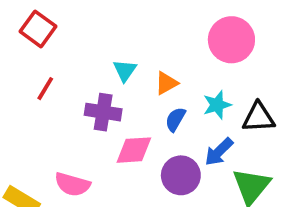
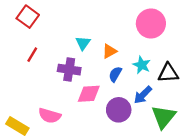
cyan star: (217, 105) -> (142, 65), turned -30

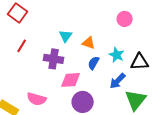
pink circle: (151, 23) -> (125, 19), size x0.6
orange triangle: (109, 51) -> (89, 43), turned 48
purple circle: (119, 110) -> (83, 102), moved

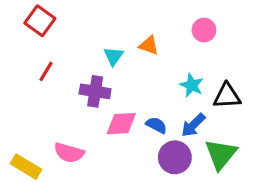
orange triangle: (89, 43) -> (149, 45), moved
blue semicircle: (94, 63) -> (156, 125), moved, turned 88
purple circle: (83, 102) -> (175, 157), moved

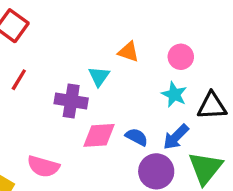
pink circle: (204, 30) -> (181, 57), moved
cyan triangle: (113, 56) -> (99, 76), moved

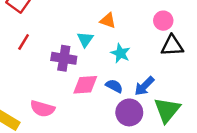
pink circle: (181, 57) -> (163, 21), moved
cyan star: (174, 94) -> (120, 53), moved
black triangle: (212, 106) -> (172, 46), moved

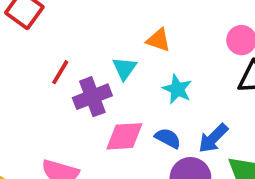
red line: (24, 42) -> (60, 72), moved
purple cross: (64, 58) -> (92, 97), turned -30

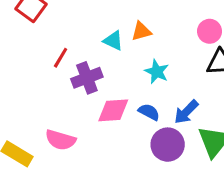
orange triangle: (158, 40) -> (141, 31), turned -35
cyan triangle: (124, 68) -> (113, 41), moved, turned -40

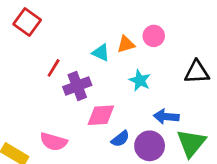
pink circle: (210, 31) -> (154, 36), moved
blue semicircle: (149, 112) -> (120, 139), moved, turned 114
blue arrow: (186, 112) -> (166, 117), turned 50

